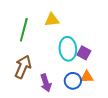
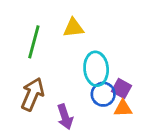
purple square: (84, 53) -> (122, 89), moved
blue circle: (73, 81) -> (103, 94), moved

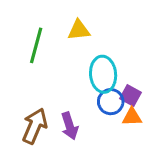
brown arrow: (32, 94) -> (35, 126), moved

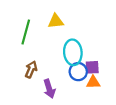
purple square: (130, 96) -> (92, 67), turned -32
brown arrow: (35, 126) -> (31, 69), moved, size x0.7

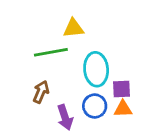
green line: (26, 32) -> (51, 52), moved, turned 65
blue circle: (78, 72) -> (95, 106), moved

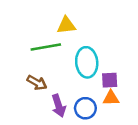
brown arrow: (41, 92) -> (37, 83), turned 96
blue circle: (95, 106) -> (85, 108), moved

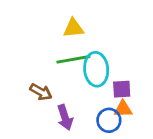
green line: (46, 47) -> (73, 59), moved
blue circle: (85, 108) -> (109, 120), moved

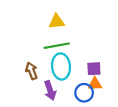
cyan ellipse: (96, 69) -> (61, 66), moved
brown arrow: (41, 92) -> (31, 71), turned -140

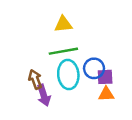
purple arrow: (50, 91) -> (44, 95), moved
blue circle: (84, 93) -> (94, 68), moved

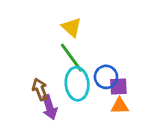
yellow triangle: (63, 24) -> (72, 27), turned 48
green line: (63, 51) -> (72, 58), turned 64

